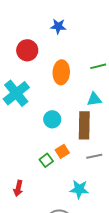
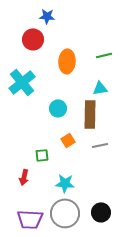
blue star: (58, 26) -> (47, 16), moved
green square: (46, 160) -> (42, 155), moved, turned 32
cyan star: (79, 189) -> (65, 183), moved

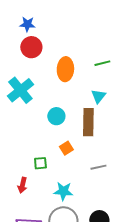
blue star: (47, 16) -> (27, 24), moved
cyan triangle: (100, 88) -> (98, 96), turned -42
gray line: (100, 145) -> (98, 167), moved

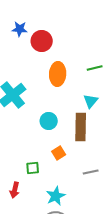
red circle: (31, 47) -> (42, 41), moved
cyan star: (63, 191) -> (56, 196), turned -30

